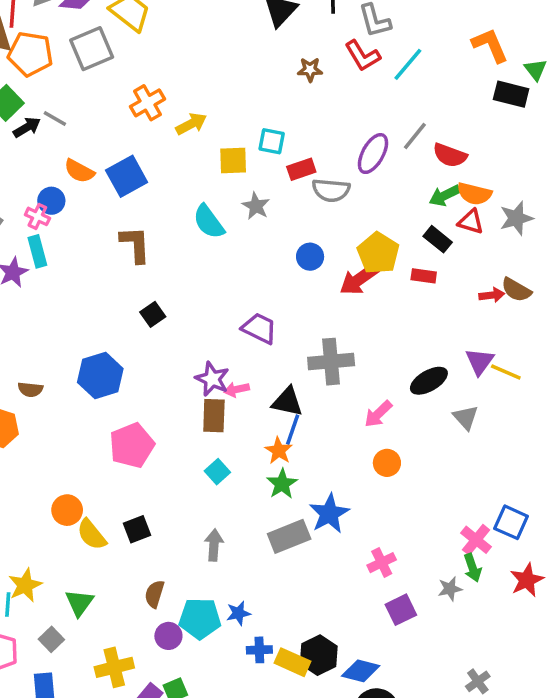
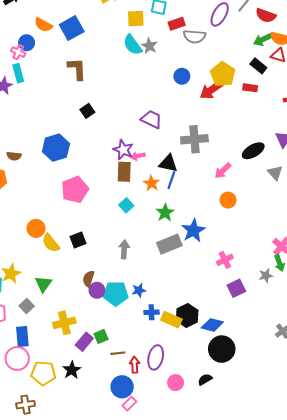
cyan semicircle: (209, 222) -> (133, 45), moved
orange star: (279, 451) -> (151, 183), moved
purple circle: (168, 636) -> (97, 290), moved

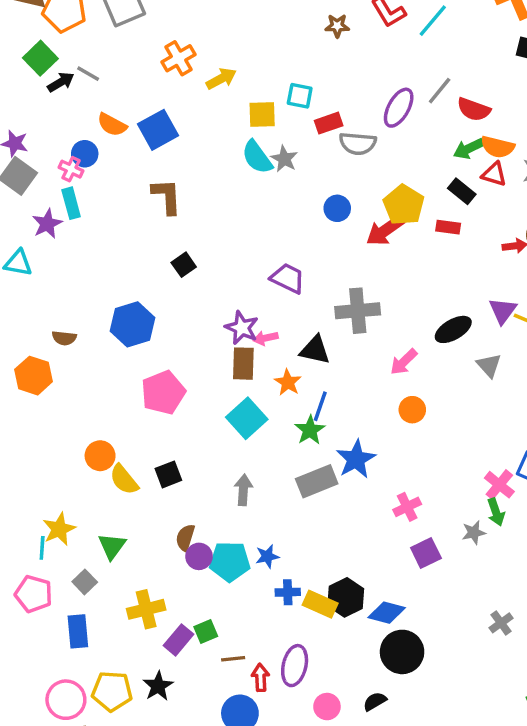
blue line: (171, 180) -> (320, 406), moved
cyan square: (126, 205) -> (247, 418), size x1.6
pink circle: (17, 358) -> (66, 700), moved

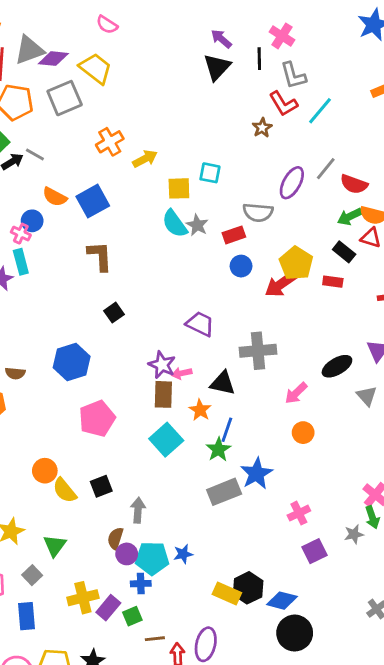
brown star: (337, 26) -> (262, 128), moved, turned -30
red rectangle: (329, 123) -> (234, 235), moved
gray arrow: (243, 490) -> (138, 510), moved
blue cross: (288, 592) -> (141, 584), moved
purple rectangle: (179, 640) -> (108, 608), moved

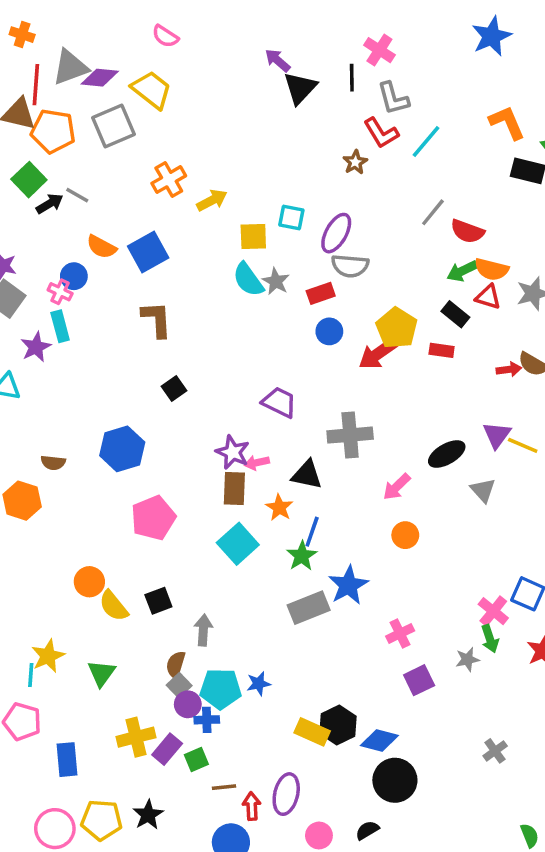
purple arrow: (221, 39) -> (278, 60), moved
purple ellipse: (292, 183) -> (336, 233), moved
purple circle: (127, 554) -> (188, 704), moved
gray square: (32, 575) -> (179, 685), moved

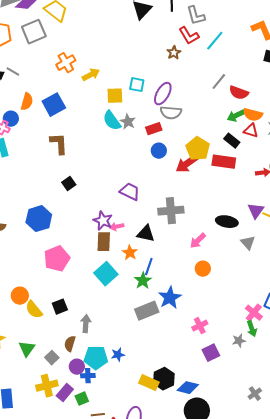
orange semicircle: (101, 247) -> (27, 102), turned -102
red rectangle: (442, 350) -> (224, 162), size x1.6
black ellipse: (447, 454) -> (227, 222), turned 40
gray square: (179, 685) -> (52, 358), moved

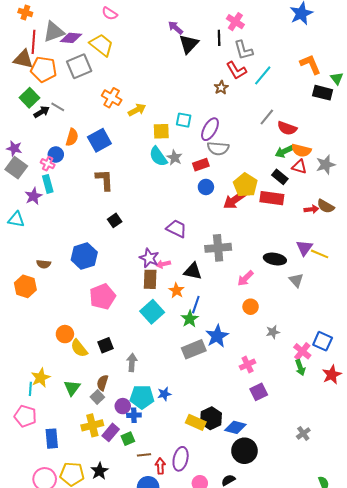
orange cross: (66, 63) -> (112, 98), turned -30
gray star: (239, 341) -> (273, 332), moved
brown semicircle: (70, 344) -> (102, 383), moved

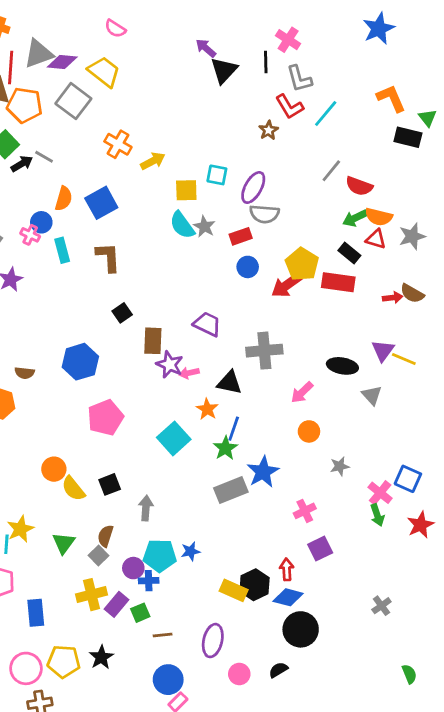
gray square: (79, 66) -> (73, 101), turned -30
cyan rectangle: (48, 184) -> (62, 250), moved
brown rectangle: (150, 279) -> (153, 341), moved
red arrow: (160, 466) -> (287, 569), moved

